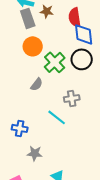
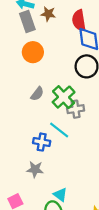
green cross: (55, 62) -> (64, 97), moved
blue cross: (20, 128) -> (42, 142), moved

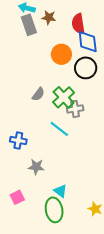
orange circle: (33, 52) -> (61, 54), moved
blue cross: (42, 142) -> (18, 141), moved

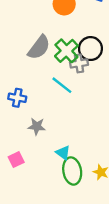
black circle: (86, 68) -> (90, 49), moved
gray semicircle: (38, 94) -> (39, 47), size x1.6
green ellipse: (54, 210) -> (72, 171), moved

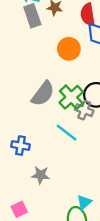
gray cross: (79, 63) -> (84, 110), turned 30
cyan triangle: (63, 153) -> (84, 202), moved, turned 42

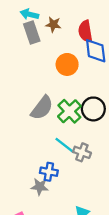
gray cross: (84, 110) -> (82, 152), moved
blue cross: (21, 146) -> (49, 172), moved

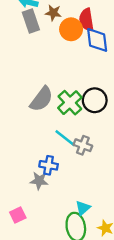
orange circle: (67, 64) -> (71, 29), moved

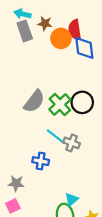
gray star: (39, 181) -> (16, 183), moved

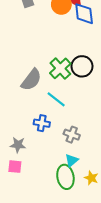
gray semicircle: (34, 101) -> (31, 80), moved
gray cross: (72, 143) -> (72, 135), moved
pink square: (13, 206) -> (15, 167), turned 32

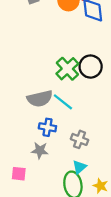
gray semicircle: (31, 80) -> (40, 99), moved, turned 40
gray star: (18, 145) -> (40, 150), moved

